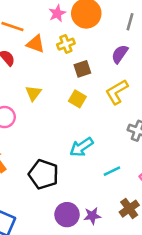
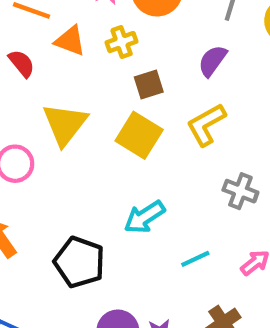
yellow triangle: (33, 93) -> (65, 124), size x1.6
yellow square: (77, 99) -> (139, 135), size x1.5

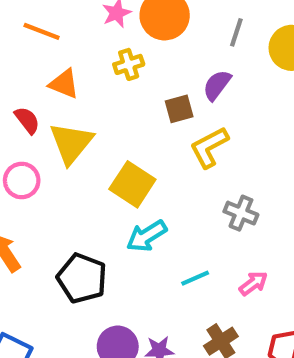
orange triangle: (70, 41) -> (64, 84), moved
red semicircle: (22, 63) -> (27, 120), moved
brown square: (149, 84) -> (179, 109), moved
yellow square: (139, 135) -> (132, 184), moved

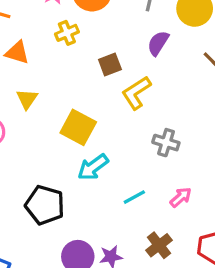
purple semicircle: (217, 85) -> (158, 43), moved
yellow triangle: (71, 143) -> (27, 99), size x0.6

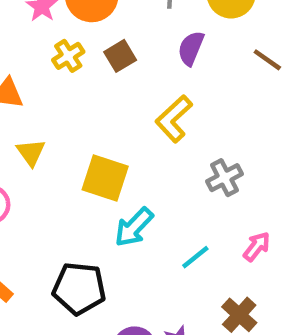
brown square: (110, 64) -> (120, 56), moved
gray cross: (166, 143) -> (225, 178), turned -35

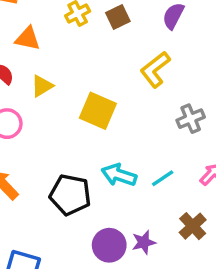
yellow triangle: (31, 153) -> (42, 86), turned 30
cyan arrow: (134, 227) -> (119, 175), moved, turned 60

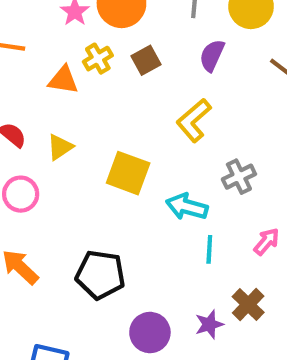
orange triangle: (28, 39) -> (63, 80), moved
cyan arrow: (119, 175) -> (187, 207), moved
cyan line: (163, 178) -> (209, 249), turned -50
purple star: (144, 242) -> (209, 324), moved

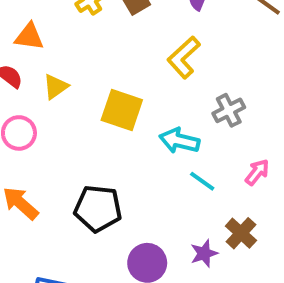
orange triangle: (63, 80) -> (29, 37), moved
cyan line: (209, 249) -> (202, 181), turned -56

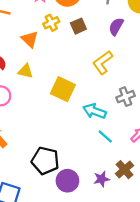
orange triangle: (29, 37) -> (30, 39), moved, turned 30
yellow triangle: (56, 87) -> (25, 71), turned 42
black pentagon: (98, 209) -> (45, 161), moved

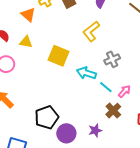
cyan line: (105, 136) -> (106, 87), moved
black pentagon: (45, 161) -> (47, 117), turned -30
brown cross: (125, 170) -> (113, 111), moved

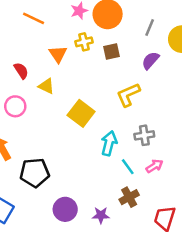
cyan arrow: (86, 73) -> (109, 143), turned 72
pink arrow: (124, 91) -> (154, 166), moved
black pentagon: (47, 117) -> (35, 173), moved

